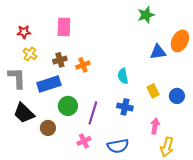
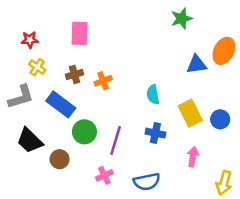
gray L-shape: (17, 78) -> (21, 97), turned 75
blue rectangle: (49, 84) -> (61, 104), turned 55
yellow rectangle: (153, 91) -> (190, 113), size x1.5
yellow arrow: (167, 147) -> (224, 183), moved

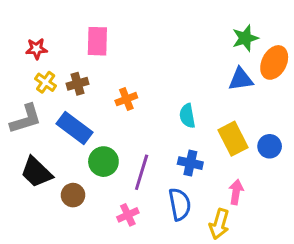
green star: (182, 19) -> (245, 38), moved
brown cross: (74, 75) -> (78, 84), moved
blue semicircle: (147, 182) -> (180, 204), moved, turned -90
yellow arrow: (224, 183) -> (219, 224), moved

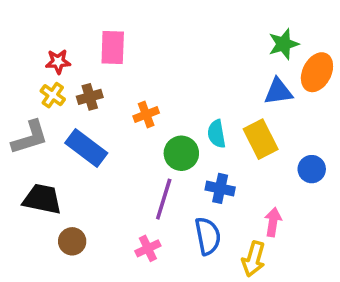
red star: (36, 49) -> (58, 62), moved
yellow rectangle: (233, 139) -> (261, 139), moved
green circle: (103, 162) -> (181, 153), moved
black trapezoid: (36, 172) -> (42, 199), turned 148
brown circle: (73, 195) -> (72, 241), moved

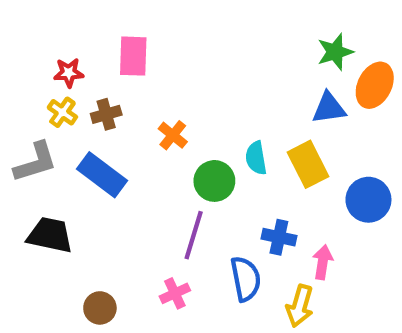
orange cross: (146, 114) -> (173, 135), turned -30
blue circle: (312, 169) -> (368, 200), size x1.4
blue cross: (220, 188) -> (279, 237), moved
brown circle: (72, 241) -> (100, 308), moved

